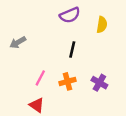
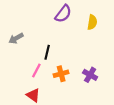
purple semicircle: (70, 15) -> (63, 14), turned -30
black line: (72, 49) -> (47, 52), moved

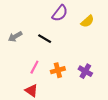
yellow semicircle: (92, 22) -> (87, 21), turned 40
black line: (47, 52) -> (45, 39), moved, turned -72

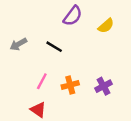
purple cross: (85, 71) -> (104, 86), turned 32

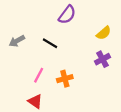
yellow semicircle: (106, 26) -> (104, 33), moved
purple cross: (104, 86) -> (103, 59), moved

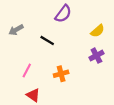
gray arrow: (17, 41) -> (16, 30), moved
pink line: (39, 75) -> (27, 71), moved

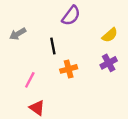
black line: (47, 41) -> (53, 46), turned 48
orange cross: (61, 74) -> (69, 69), moved

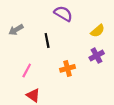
purple semicircle: (71, 16) -> (63, 14), turned -96
orange cross: (69, 69) -> (68, 68), moved

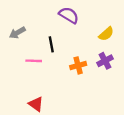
orange cross: (68, 68) -> (78, 65), moved
pink line: (27, 71) -> (34, 61), moved, turned 64

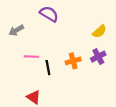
purple semicircle: (69, 15) -> (49, 14), moved
black line: (51, 44) -> (48, 68), moved

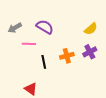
purple semicircle: (49, 14) -> (45, 27), moved
pink line: (32, 57) -> (29, 44), moved

